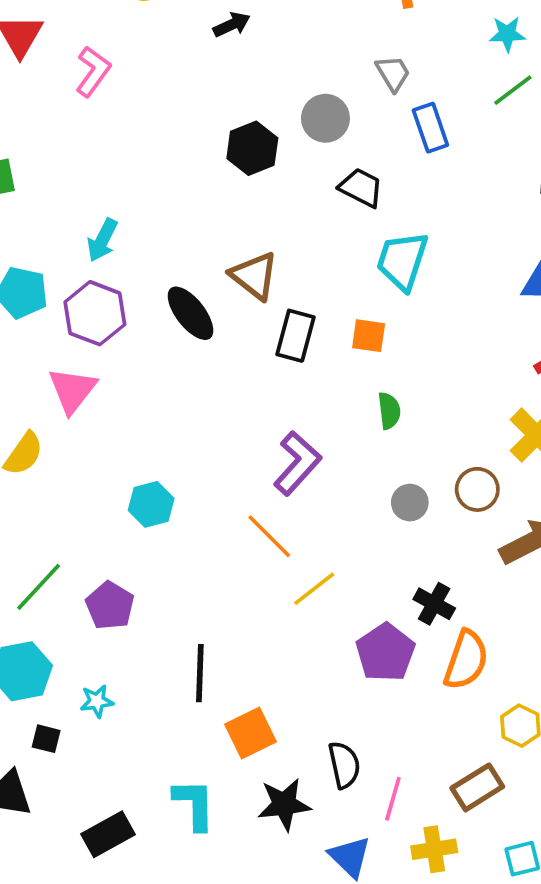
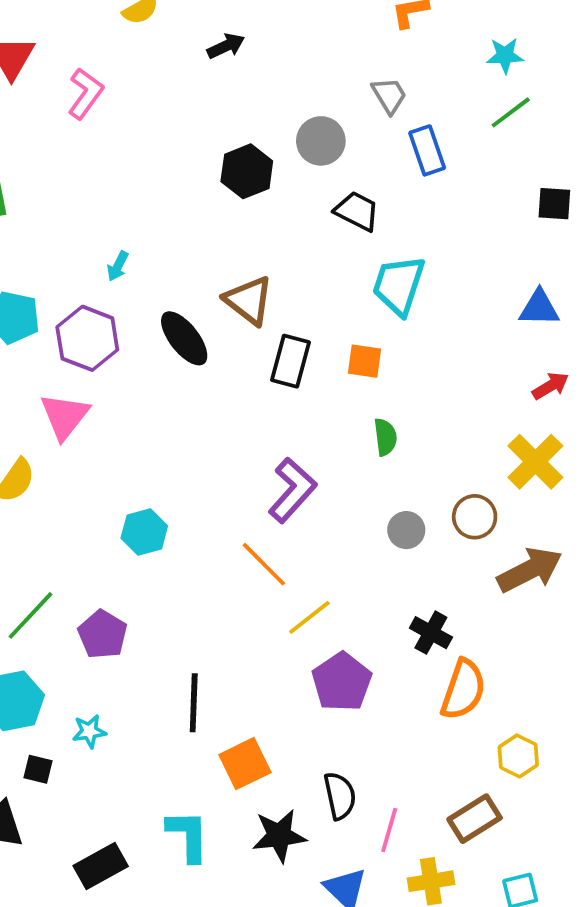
cyan arrow: (102, 240) -> (118, 266), moved, size x0.7
purple pentagon: (385, 652) -> (342, 682), moved

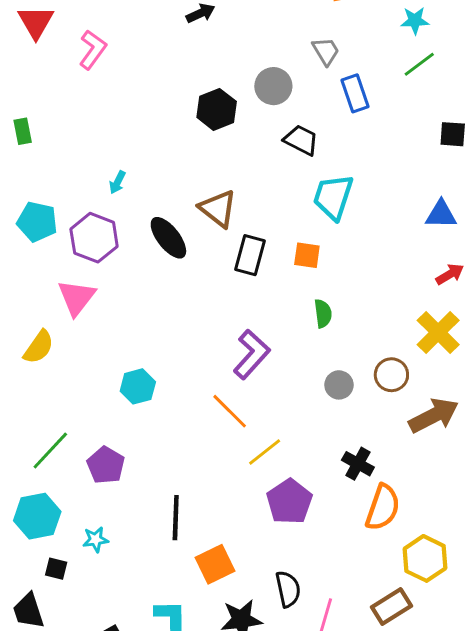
yellow hexagon: (518, 756) -> (425, 558), size x1.4

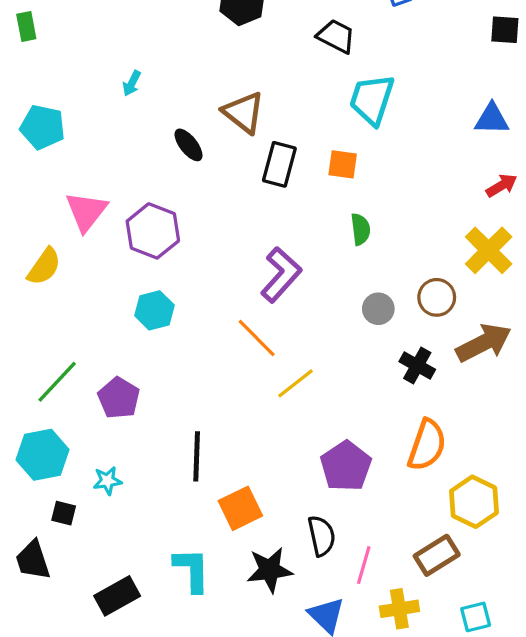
purple hexagon: (94, 238) -> (153, 231), moved
black ellipse: (168, 238) -> (189, 145), size x0.7
black cross: (358, 464) -> (417, 366), moved
purple pentagon: (289, 502) -> (346, 466), moved

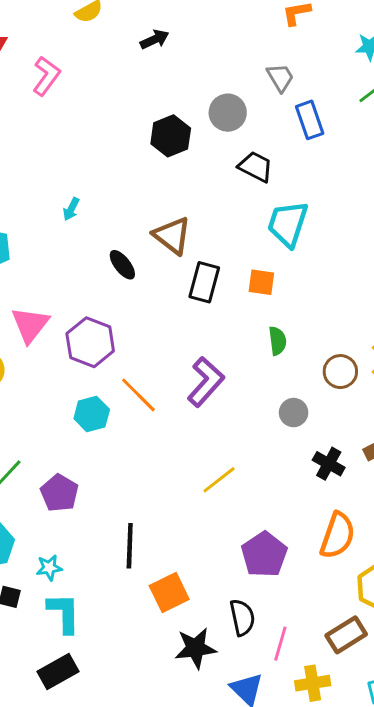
brown circle: (437, 297) -> (340, 372), moved
orange line: (257, 338) -> (138, 395), moved
cyan L-shape: (192, 570) -> (64, 613), moved

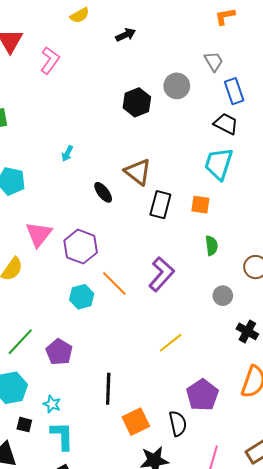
black trapezoid: (256, 167) -> (226, 124), moved
cyan star: (49, 568) -> (52, 404), turned 30
black semicircle: (242, 617) -> (178, 424), moved

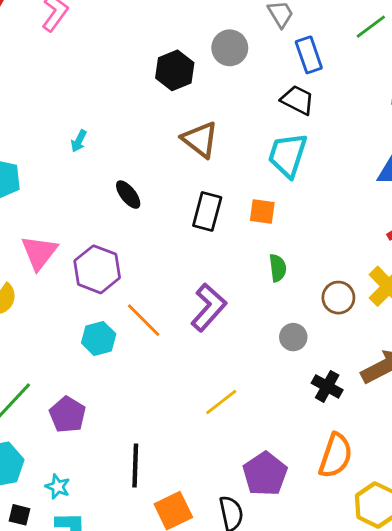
brown triangle: (138, 172) -> (200, 140), moved

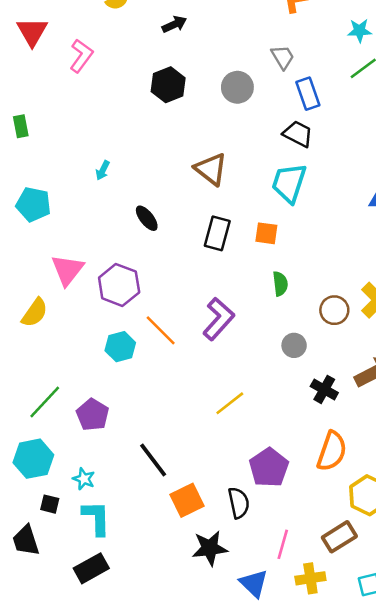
black hexagon: (175, 70) -> (168, 85), moved
black line: (135, 465) -> (153, 460), turned -39

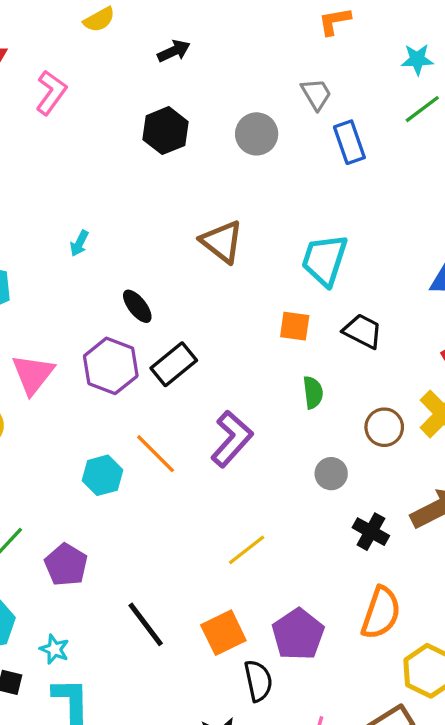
black trapezoid: (298, 134) -> (363, 331), moved
black rectangle: (217, 233) -> (174, 364), moved, turned 36
purple hexagon: (119, 285) -> (111, 366), moved
orange square: (187, 500) -> (223, 633), moved

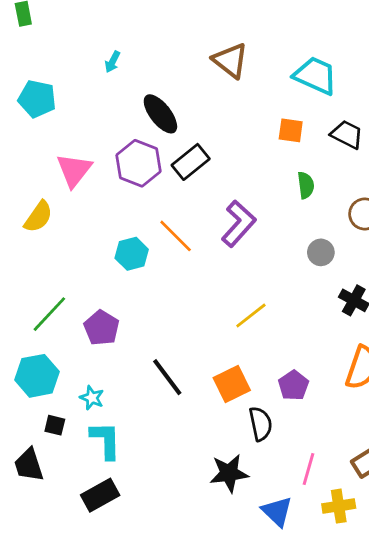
cyan trapezoid: (325, 260) -> (315, 76), turned 96
black ellipse: (137, 306) -> (160, 114), size x1.4
purple pentagon: (298, 634) -> (293, 385), size x0.7

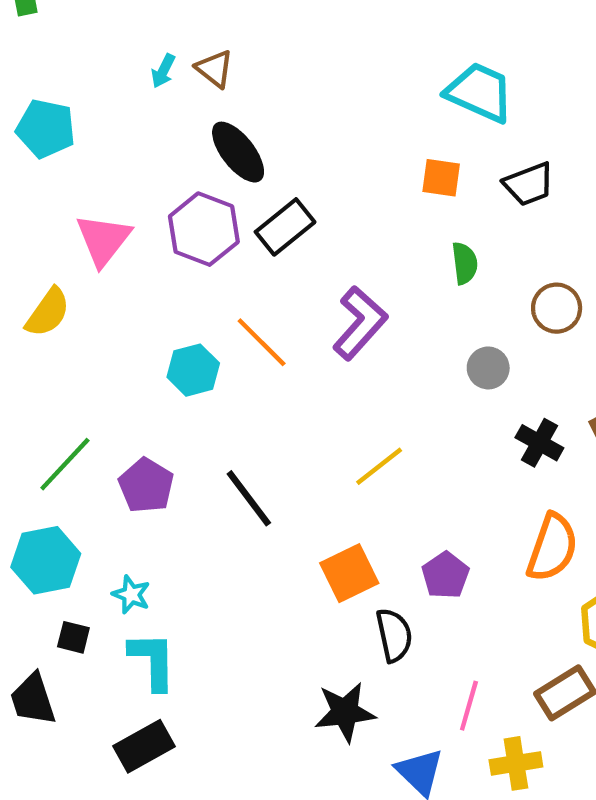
brown triangle: (230, 60) -> (215, 69), moved, size x0.7
black trapezoid: (347, 134) -> (529, 184), turned 132
black line: (167, 377) -> (249, 498), moved

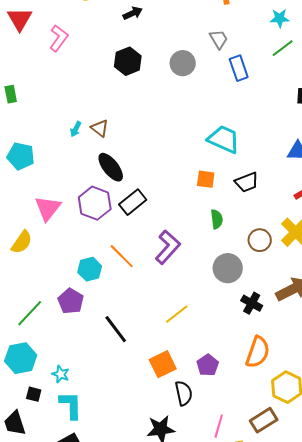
gray circle: (488, 368) -> (228, 268), size x1.5
purple pentagon: (146, 486) -> (71, 301), moved

